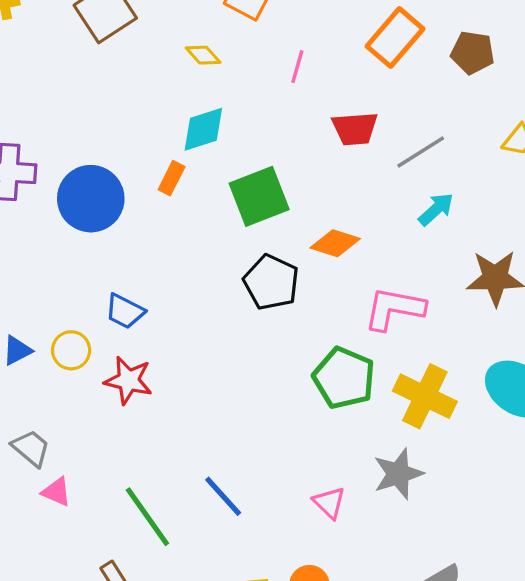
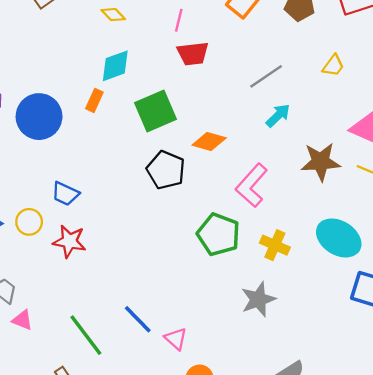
red trapezoid: (355, 129) -> (193, 54), moved
pink L-shape: (394, 309) -> (252, 185), turned -57
yellow cross: (425, 396) -> (275, 245), size x0.7
pink triangle: (329, 503) -> (176, 339), moved

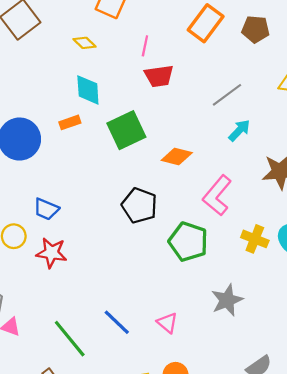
cyan diamond: (115, 66) -> (88, 90), turned -72
orange rectangle: (94, 100) -> (70, 122), turned 48
black pentagon: (166, 170) -> (139, 205), moved
yellow cross: (275, 245) -> (255, 239), moved
pink triangle: (176, 339) -> (167, 323), moved

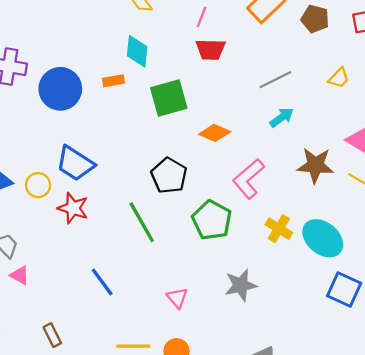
blue trapezoid: (46, 209) -> (75, 163), size x1.5
blue line: (117, 322) -> (102, 282), moved
green line: (70, 339) -> (142, 222), moved

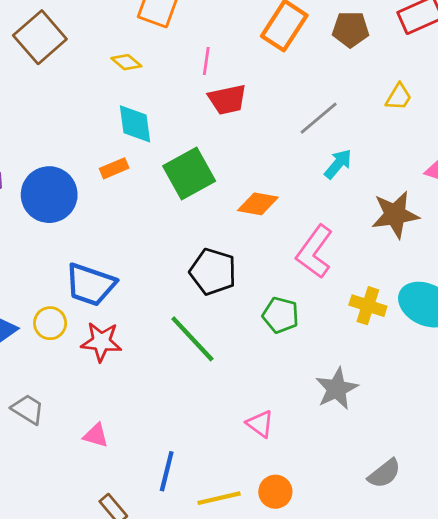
green pentagon: (212, 220) -> (281, 315), size x0.7
pink triangle: (20, 275) -> (96, 435), moved
blue line: (102, 282) -> (167, 471), moved, turned 64

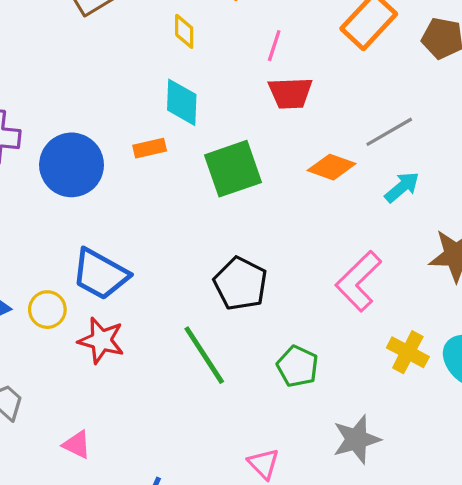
yellow diamond: (126, 62) -> (184, 31), turned 40
orange diamond: (258, 204) -> (332, 167), moved
green pentagon: (281, 315) -> (297, 366), moved

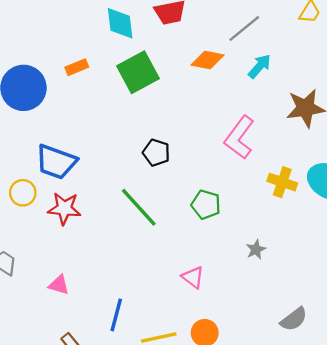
cyan diamond: (182, 102) -> (120, 23), moved
black pentagon: (240, 284) -> (156, 153), size x0.7
gray star: (356, 439) -> (256, 250), size x0.6

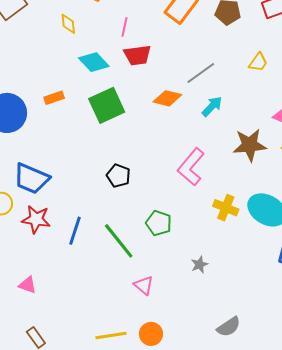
cyan diamond: (120, 23) -> (94, 62), turned -40
green line: (139, 207) -> (119, 241), moved
blue line: (116, 315) -> (75, 231), moved

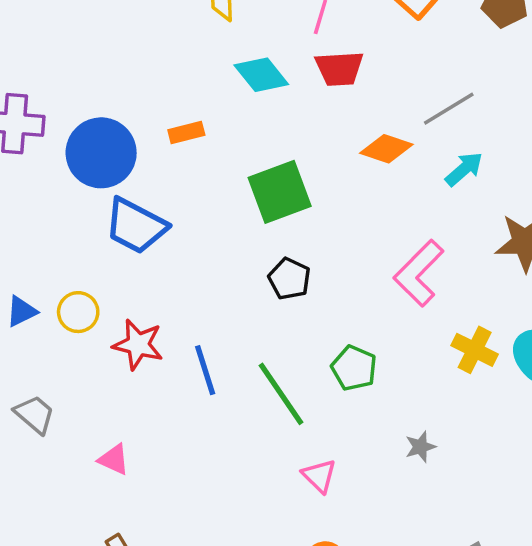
green square: (107, 105) -> (280, 192), moved
blue trapezoid: (31, 179) -> (136, 226), moved
blue line: (75, 231) -> (205, 370), turned -40

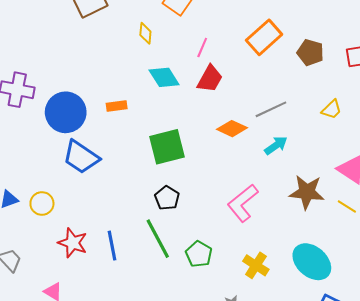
red trapezoid: (339, 69) -> (210, 79), turned -64
red star: (138, 345) -> (73, 243), moved
yellow cross: (475, 350) -> (256, 265), moved
green line: (281, 394) -> (158, 239), moved

